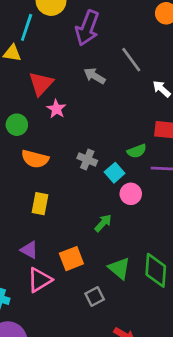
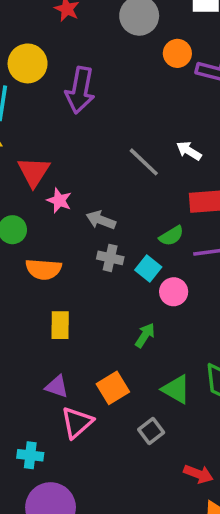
gray line: (131, 60) -> (144, 162), moved
gray arrow: (95, 76) -> (101, 220), moved

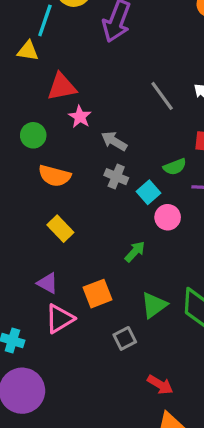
red triangle: (34, 172) -> (62, 87), turned 36
yellow rectangle: (60, 325) -> (60, 229), turned -55
green triangle: (176, 389) -> (154, 305), turned 44

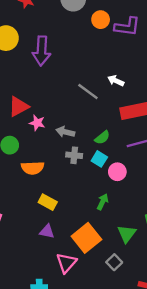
green semicircle: (175, 167) -> (102, 138), moved
purple triangle: (47, 283) -> (47, 231), moved
orange square: (97, 294) -> (86, 238), size x1.4

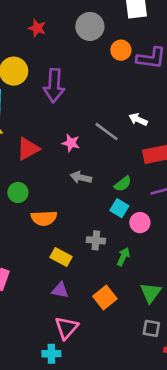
pink star: (37, 123) -> (71, 143), moved
gray cross: (74, 155) -> (96, 240), moved
orange square: (86, 238) -> (105, 298), size x0.7
gray square: (114, 262) -> (151, 328), moved, turned -35
pink triangle: (66, 263) -> (66, 328), moved

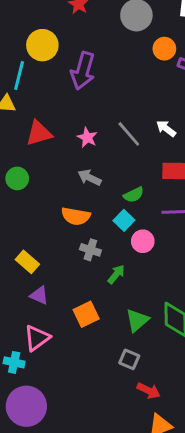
orange semicircle: (44, 218) -> (76, 216), moved
yellow rectangle: (61, 257) -> (27, 262), moved

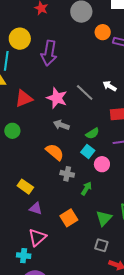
pink star: (87, 138) -> (57, 98), size x1.5
orange semicircle: (76, 216) -> (55, 152), turned -144

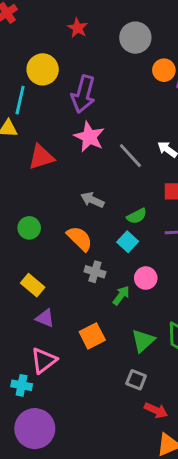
pink star: (57, 98) -> (89, 137), moved
green circle: (12, 131) -> (29, 228), moved
pink circle: (102, 164) -> (146, 278), moved

